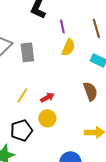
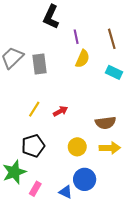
brown semicircle: (90, 91) -> (106, 123), moved, turned 102
yellow circle: (47, 118) -> (77, 147), moved

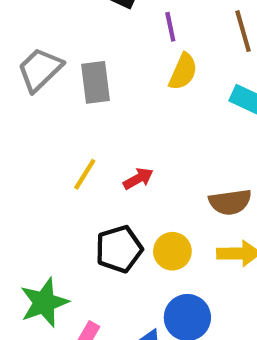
black pentagon: (33, 146) -> (119, 249), moved

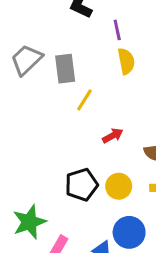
yellow semicircle: (183, 72) -> (126, 61), turned -35
yellow line: (85, 174) -> (84, 100), moved
red arrow: (138, 179) -> (113, 136), moved

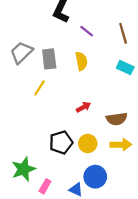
purple line: (117, 30) -> (87, 31), turned -40
yellow semicircle: (126, 61) -> (81, 61), moved
yellow line: (84, 100) -> (40, 88), moved

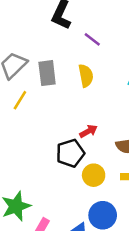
yellow line: (40, 88) -> (20, 100), moved
black pentagon: (61, 142) -> (70, 153), moved

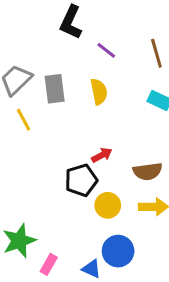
yellow line: (20, 100) -> (24, 120), turned -60

